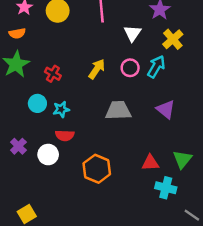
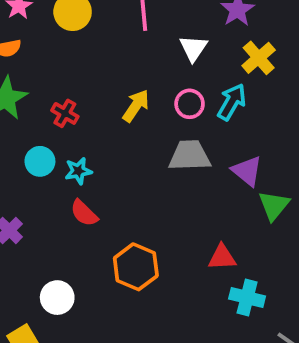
gray trapezoid: (118, 111) -> (190, 156), moved
red semicircle: (65, 136) -> (84, 213), turned 42
white circle: (48, 155) -> (57, 298), moved
green triangle: (182, 159) -> (274, 205), moved

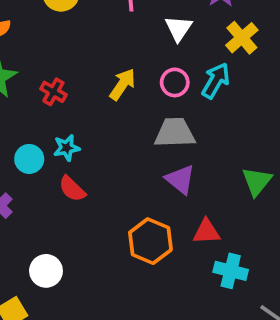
cyan circle: (40, 161) -> (29, 159), moved
purple triangle: (247, 171) -> (180, 179), moved
orange hexagon: (136, 267) -> (150, 241), moved

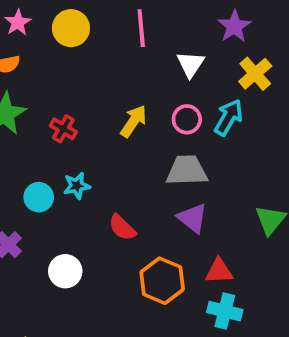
red semicircle: (72, 189) -> (122, 228), moved
white circle: (46, 271) -> (65, 271), moved
cyan cross: (231, 271) -> (225, 311), moved

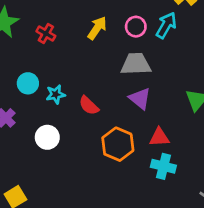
cyan star: (77, 186) -> (56, 94), moved

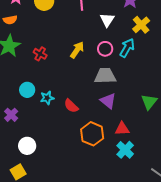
white circle: (47, 137) -> (27, 146), moved
cyan cross: (163, 166) -> (125, 150), turned 30

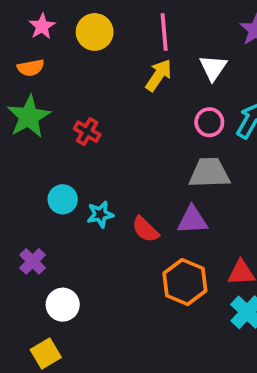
yellow arrow: (77, 50) -> (159, 75), moved
purple triangle: (108, 101) -> (192, 220), moved, turned -42
purple cross: (11, 115) -> (33, 261), moved

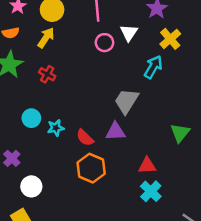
yellow arrow: (159, 75) -> (46, 38), moved
pink circle: (209, 122) -> (104, 43), moved
gray trapezoid: (209, 173) -> (126, 101), turned -56
orange hexagon: (185, 282) -> (91, 168), moved

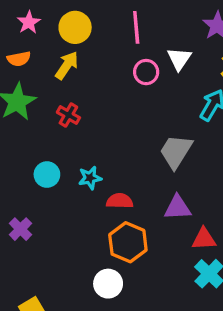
cyan star: (56, 128) -> (90, 178), moved
purple triangle: (115, 132) -> (178, 208), moved
red semicircle: (85, 138) -> (120, 201), turned 138
white circle: (31, 186) -> (108, 284), moved

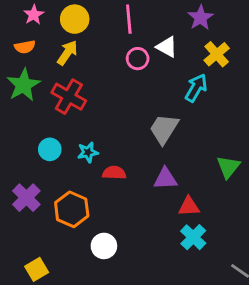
white triangle: (179, 59) -> (167, 47), turned -35
red cross: (68, 115) -> (69, 97), size x1.6
purple cross: (20, 229) -> (26, 198), size x1.4
orange hexagon: (128, 242) -> (72, 209), moved

